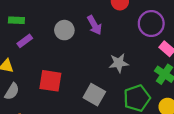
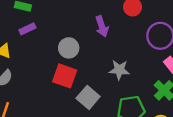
gray circle: (64, 30) -> (69, 48), moved
red square: (50, 81) -> (65, 76), moved

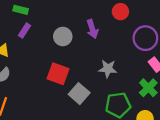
purple rectangle: (27, 29) -> (25, 31), turned -32
gray circle: (69, 48) -> (63, 36), moved

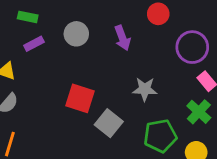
purple rectangle: (25, 31) -> (34, 44), turned 32
gray circle: (63, 36) -> (76, 34), moved

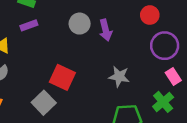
red circle: (158, 14) -> (150, 15), moved
gray circle: (76, 34) -> (80, 24), moved
gray square: (109, 123) -> (44, 103), moved

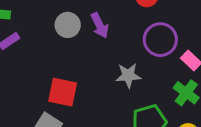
purple circle: (165, 46) -> (160, 40), moved

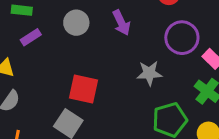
gray circle: (68, 25) -> (76, 23), moved

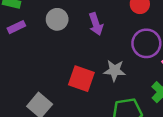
red square: (84, 89) -> (81, 79), moved

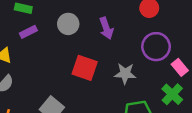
red square: (81, 79) -> (85, 68), moved

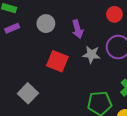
gray star: (125, 74) -> (91, 54), moved

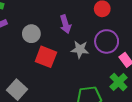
gray circle: (46, 24) -> (31, 34), moved

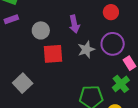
gray star: (80, 49) -> (86, 49), turned -30
red square: (46, 57) -> (53, 54), turned -30

